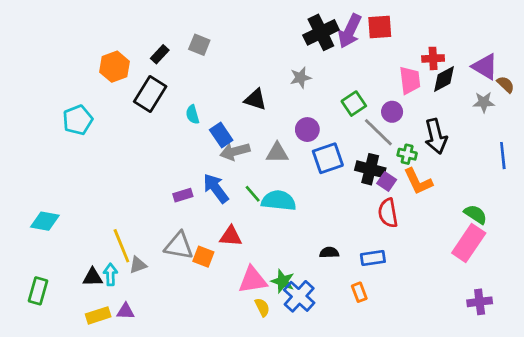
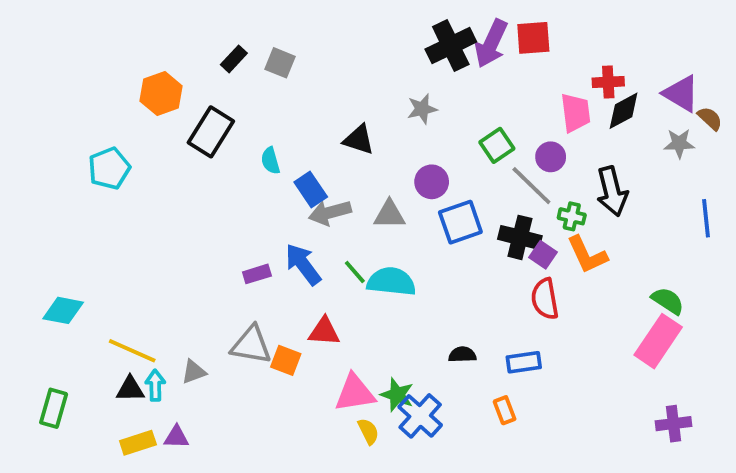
black rectangle: (160, 54) -> (234, 59), moved
yellow line: (121, 246) -> (132, 351), moved, turned -44

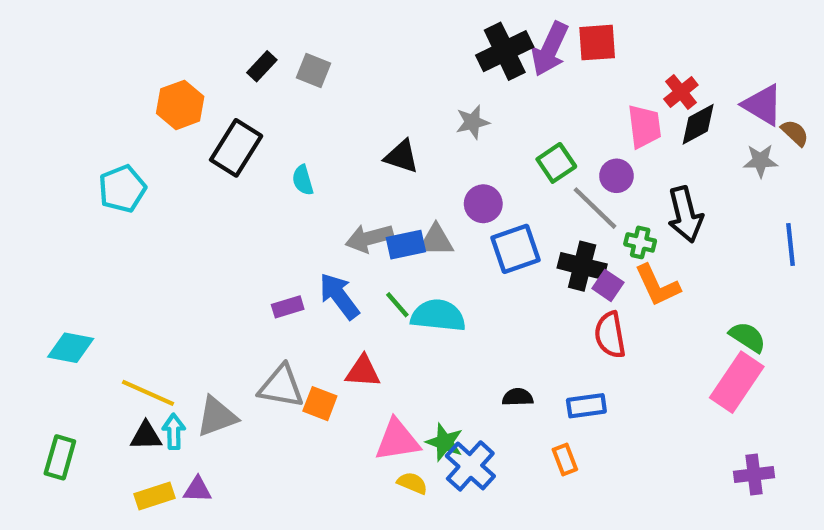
red cross: (608, 82) -> (681, 92), turned -36
blue rectangle: (311, 189) -> (406, 245), moved, turned -68
gray triangle: (194, 372) -> (217, 417), size x1.5
yellow semicircle: (368, 431) -> (412, 483), turned -40

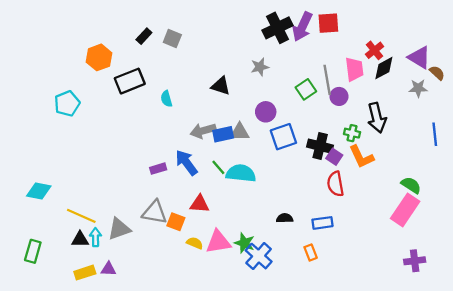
black rectangle: (236, 148) -> (130, 81), turned 36
gray line: (595, 208) -> (327, 80), moved, turned 36
yellow semicircle: (412, 483) -> (195, 243), moved

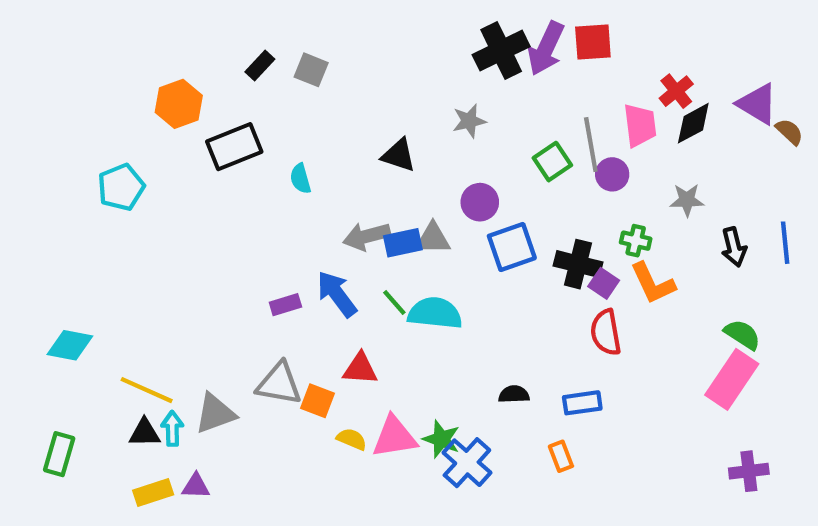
gray star: (418, 88) -> (687, 200), moved
black arrow: (377, 118) -> (734, 247), moved, size x0.7

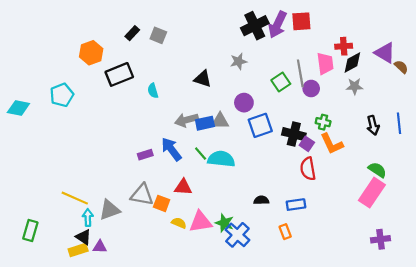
red cross: (676, 91) -> (344, 46), turned 35
gray star: (687, 200) -> (355, 86), moved
cyan diamond: (70, 345) -> (18, 108), moved
black triangle: (145, 433) -> (83, 237), moved, turned 35

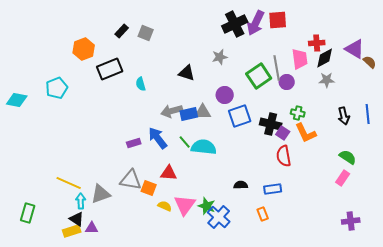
green square: (281, 82) -> (259, 76), size x1.4
pink rectangle: (372, 193) -> (343, 178), size x0.6
pink triangle: (201, 222) -> (185, 205), turned -45

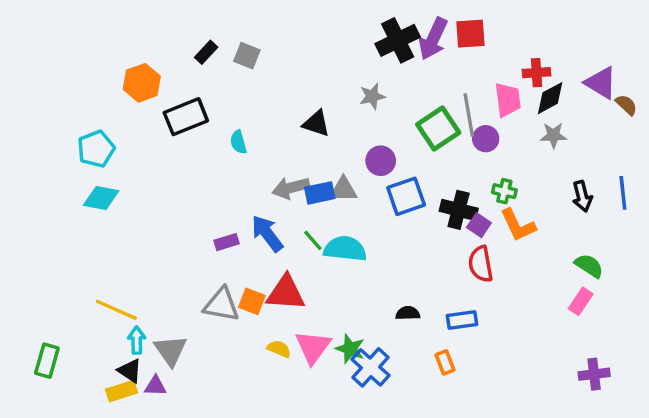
cyan diamond: (17, 100) -> (101, 198), moved
red triangle: (169, 173) -> (286, 293), size x1.4
orange square: (149, 188) -> (252, 301), moved
gray triangle: (101, 194) -> (171, 350), moved, turned -45

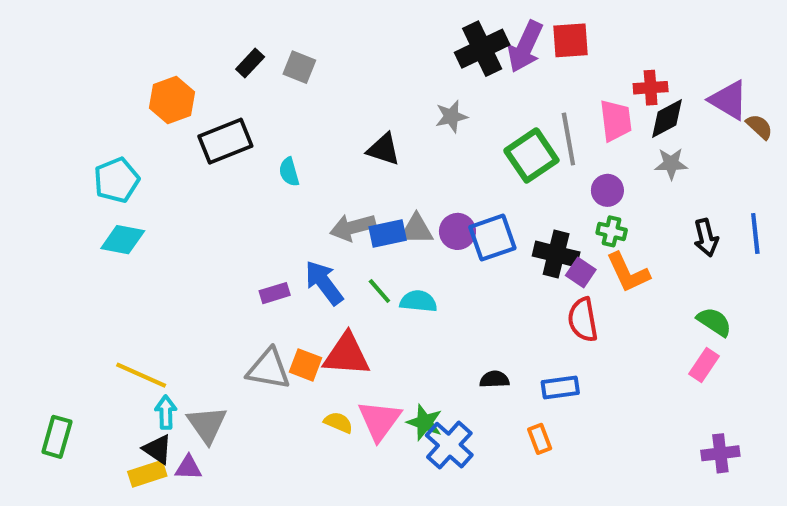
purple circle: (486, 139) -> (607, 190), moved
purple circle: (381, 161) -> (457, 231), moved
cyan semicircle: (345, 249) -> (418, 301), size x0.7

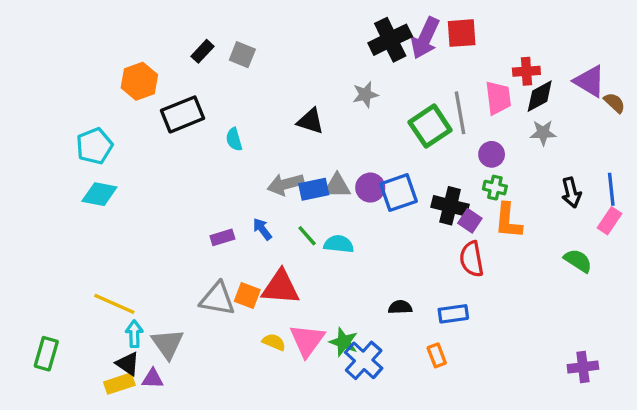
orange L-shape: (628, 273) -> (508, 221), turned 30
blue arrow: (324, 283) -> (262, 229), size x0.6
pink rectangle: (704, 365) -> (610, 221), moved

